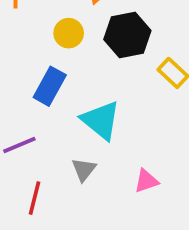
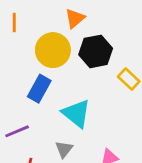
yellow circle: (69, 33) -> (53, 50), size x1.6

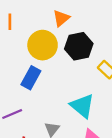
cyan triangle: (76, 113) -> (82, 106), moved

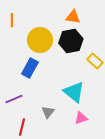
orange triangle: (61, 18) -> (73, 17), moved, turned 49

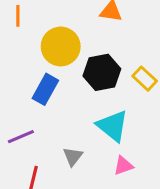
black hexagon: (71, 41) -> (102, 72), moved

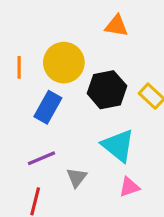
orange line: (18, 16) -> (19, 67), moved
purple line: (21, 137) -> (41, 158), moved

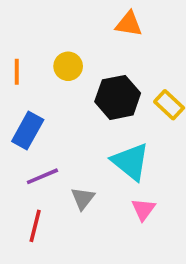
yellow circle: (64, 63) -> (68, 66), size x0.6
blue rectangle: (48, 107) -> (28, 130), moved
pink triangle: (129, 187) -> (143, 209), turned -35

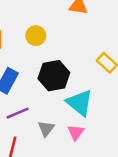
black hexagon: (118, 97) -> (54, 76), moved
pink triangle: (143, 209) -> (76, 132), moved

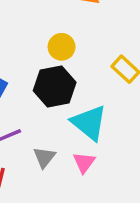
yellow circle: (36, 36) -> (62, 47), moved

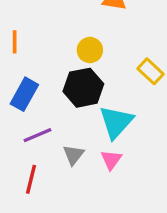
cyan triangle: (89, 123) -> (116, 122), turned 33

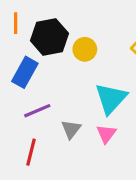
yellow circle: (90, 50) -> (85, 49), moved
black hexagon: (83, 88) -> (49, 37), moved

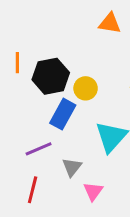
blue rectangle: (25, 72) -> (63, 114), moved
pink triangle: (106, 134) -> (93, 191), moved

